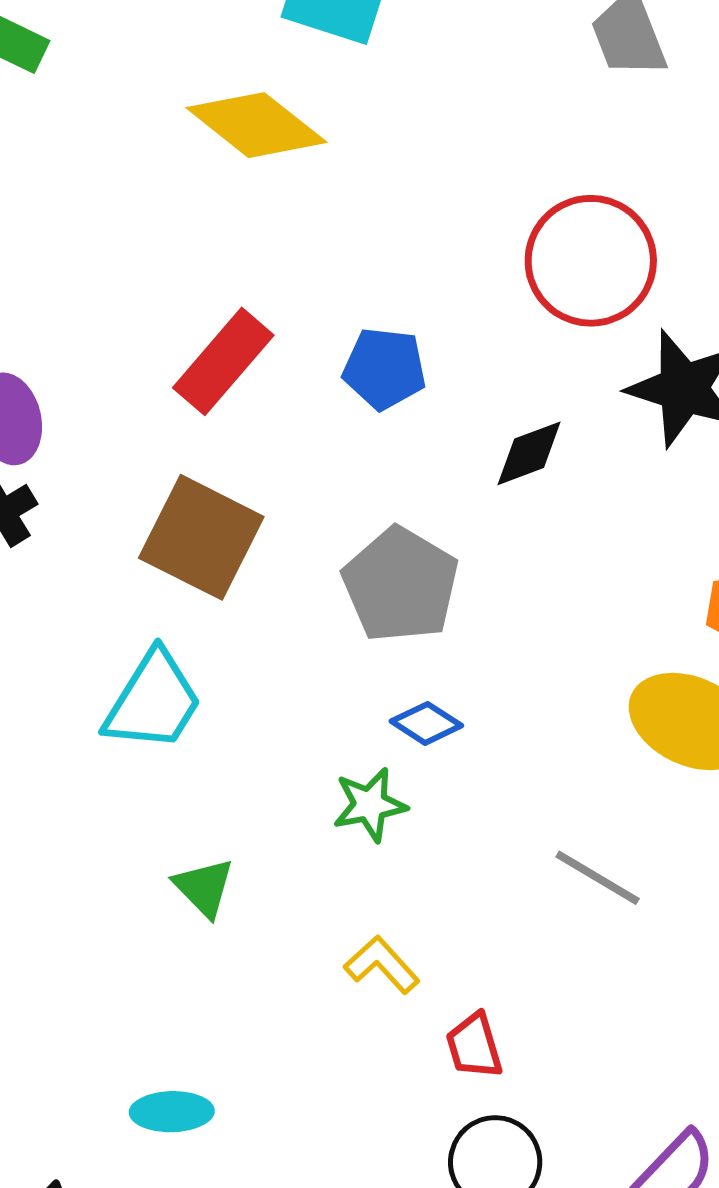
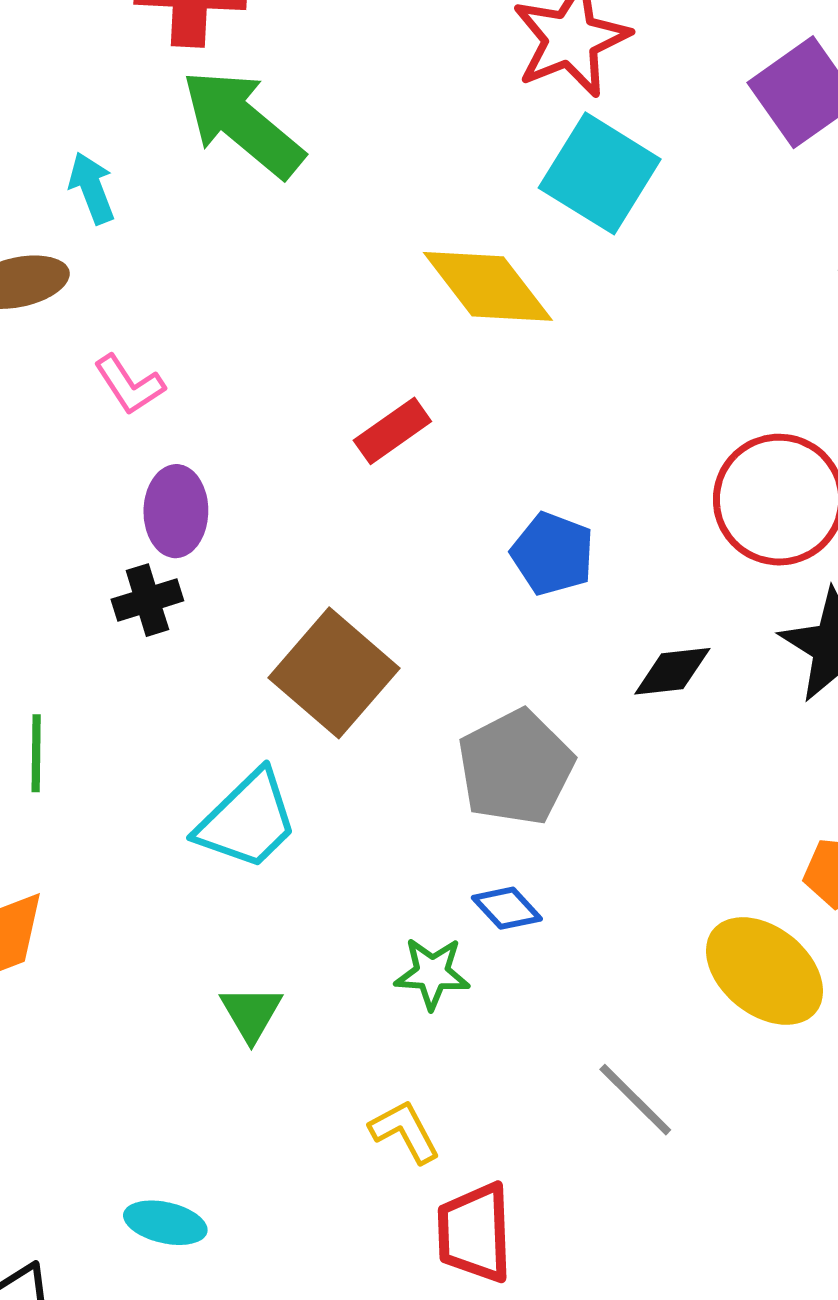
red rectangle: (223, 361) -> (392, 431), moved, size x0.7
red trapezoid: (474, 1046) -> (475, 1233), size x1.5

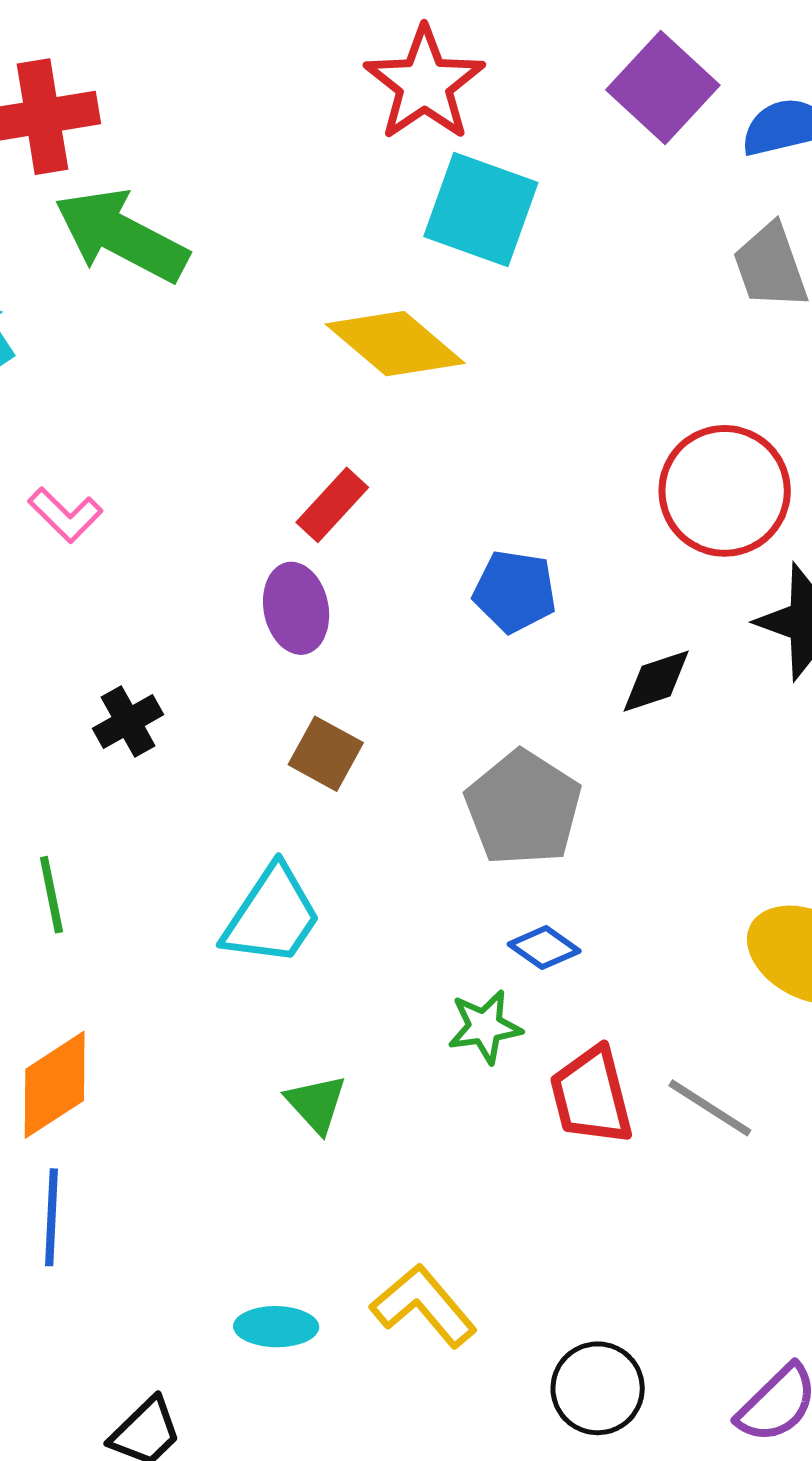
purple ellipse: (176, 511) -> (296, 608), moved
brown square: (334, 673) -> (326, 754), size x0.6
yellow L-shape: (405, 1131) -> (424, 1306), moved, size x1.4
red trapezoid: (475, 1233) -> (591, 1096), moved

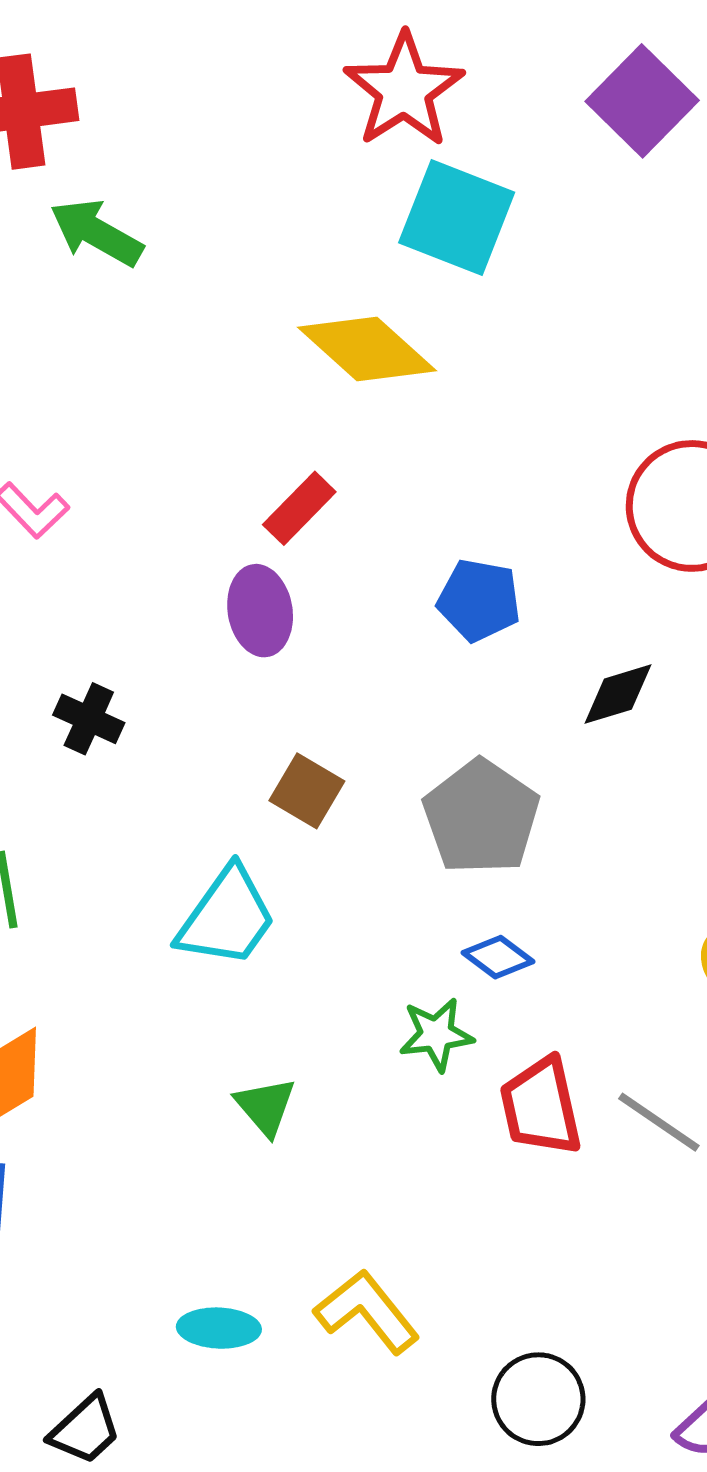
green arrow: (121, 235) -> (96, 233), size x0.7
black cross: (128, 722) -> (89, 719), turned -38
brown square: (326, 754) -> (307, 791), moved

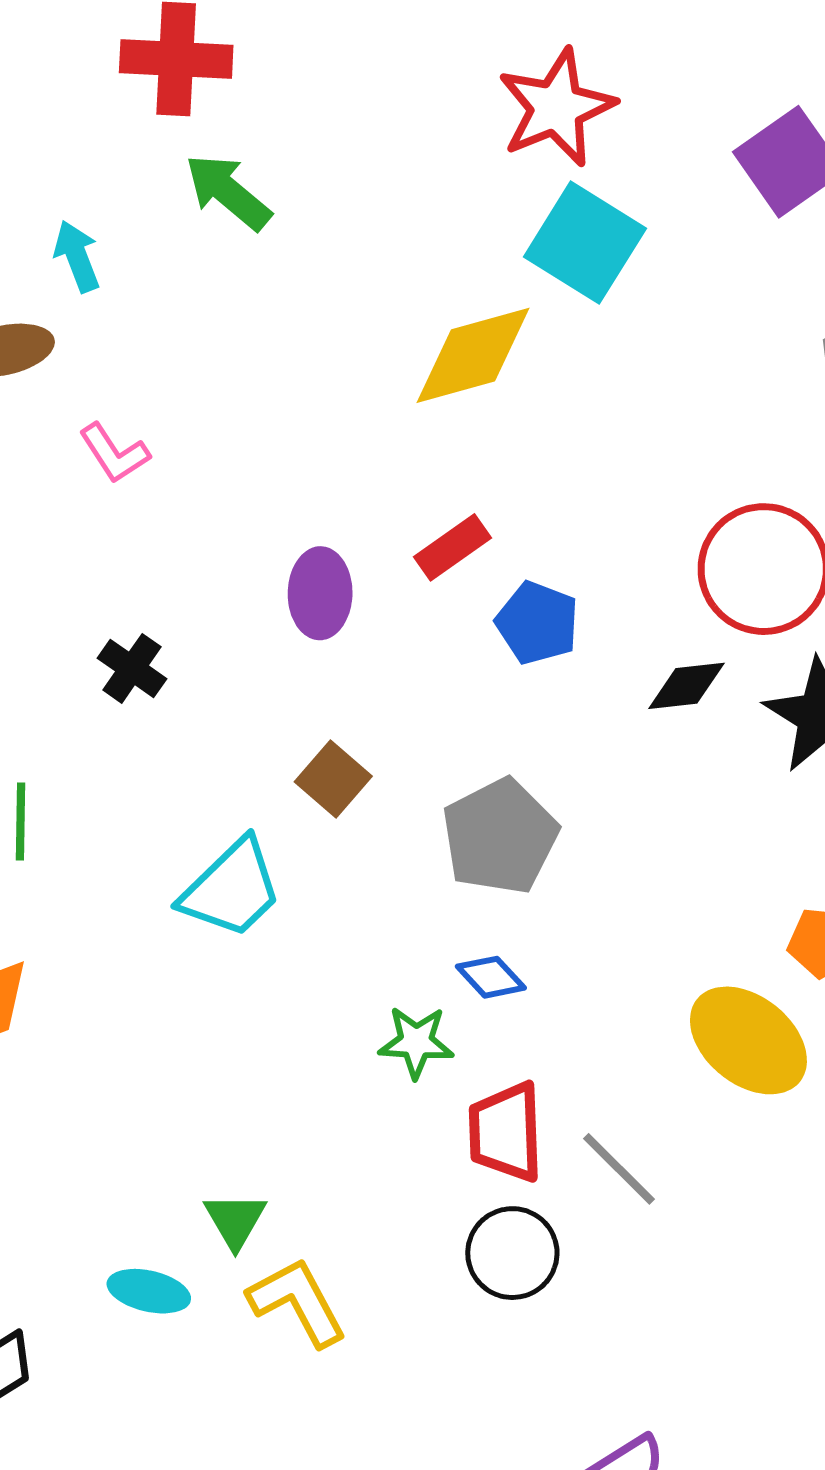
yellow diamond: (367, 349) -> (473, 355), turned -68
red rectangle: (299, 508) -> (452, 547), moved
black diamond: (618, 694) -> (686, 686), moved
green triangle: (265, 1106) -> (235, 1220), moved
black circle: (538, 1399) -> (512, 1253), moved

